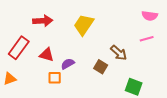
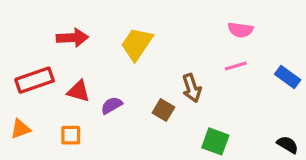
red rectangle: (19, 48) -> (35, 80), turned 35
brown arrow: (119, 53) -> (192, 88), turned 30
orange square: (55, 78) -> (71, 135), moved

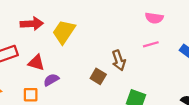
yellow trapezoid: (137, 44) -> (64, 32), moved
purple semicircle: (112, 105) -> (51, 80), moved

